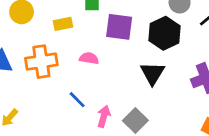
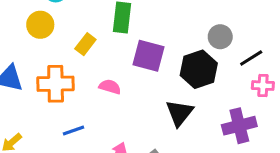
yellow rectangle: (63, 24) -> (85, 44), turned -48
blue line: (77, 100) -> (74, 130), moved, turned -72

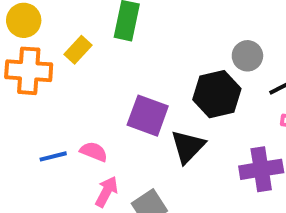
purple square: (148, 56) -> (148, 116), moved
orange cross: (56, 84) -> (29, 71), moved
pink semicircle: (110, 87) -> (94, 152), moved

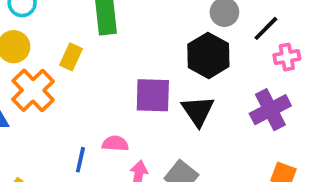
orange cross: (29, 71) -> (33, 90), turned -30
blue line: (53, 156) -> (80, 160), turned -45

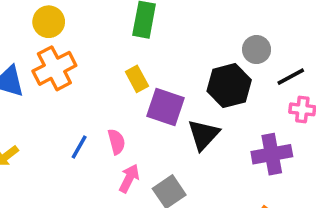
yellow rectangle: (71, 57) -> (137, 79), moved, turned -70
pink semicircle: (115, 143) -> (116, 142), turned 55

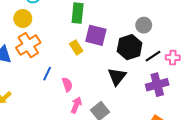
black line: (291, 77) -> (153, 56), moved
purple square: (166, 107) -> (96, 35), moved
blue line: (79, 147) -> (47, 74), moved

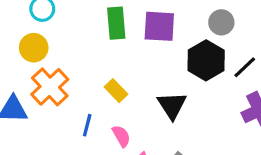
purple square: (96, 35) -> (159, 26), moved
yellow rectangle: (76, 47) -> (116, 91), moved
black triangle: (117, 77) -> (172, 105), moved

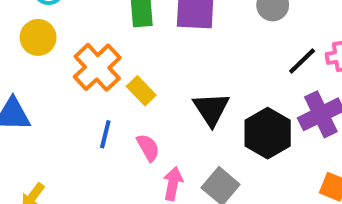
black hexagon: (206, 60) -> (268, 133), moved
orange cross: (50, 87) -> (97, 67), moved

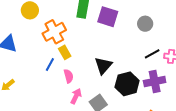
yellow rectangle: (141, 91) -> (65, 52), moved

